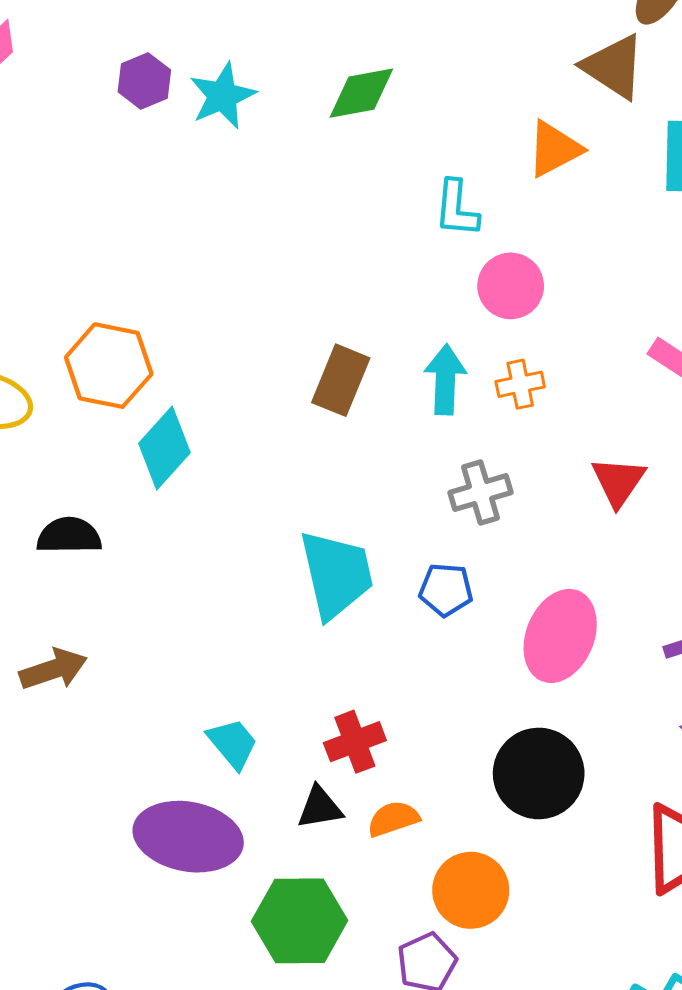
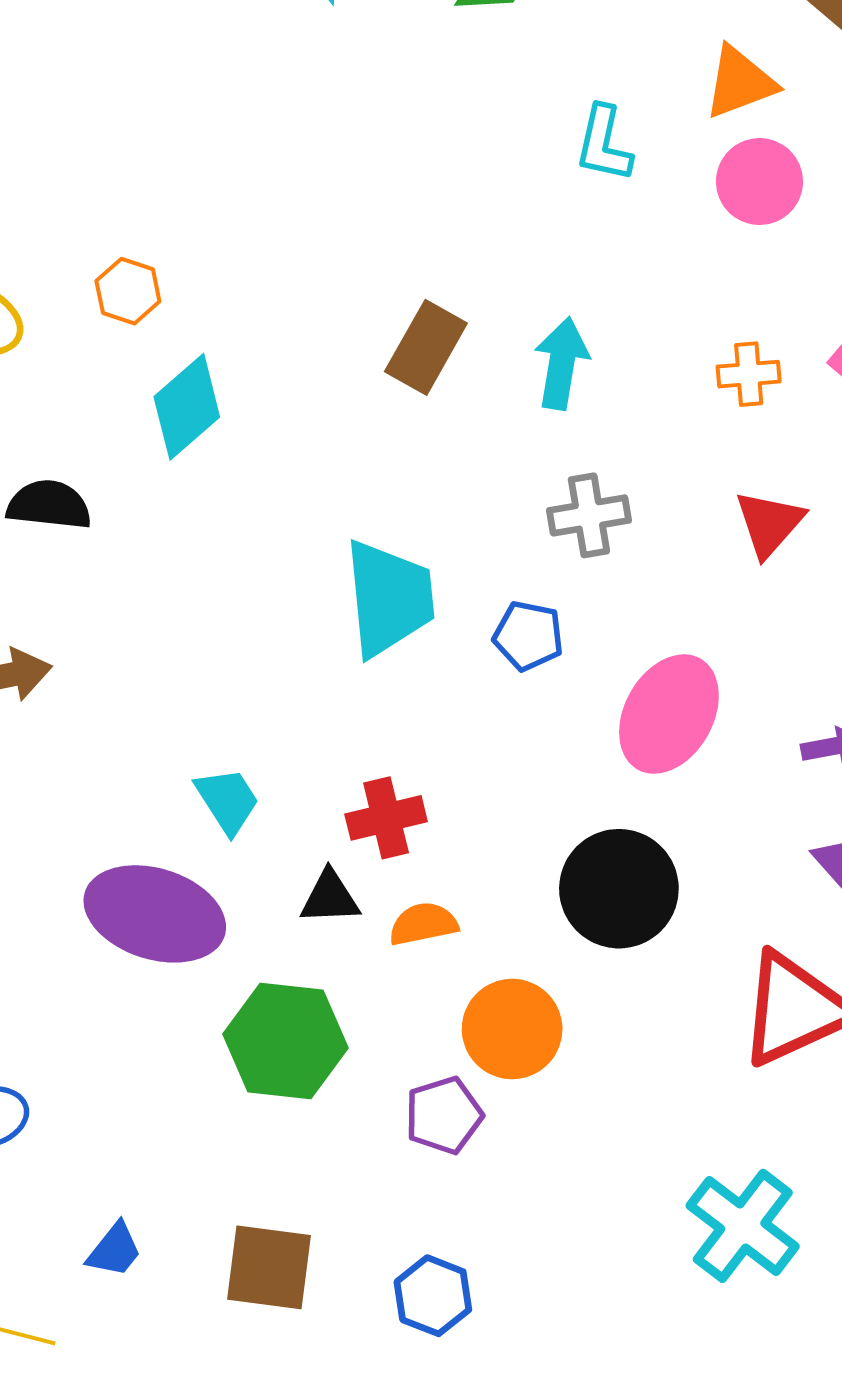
pink circle: (511, 286) -> (759, 182), moved
orange hexagon: (109, 366) -> (128, 291), size x0.6
orange cross: (520, 384) -> (749, 374), moved

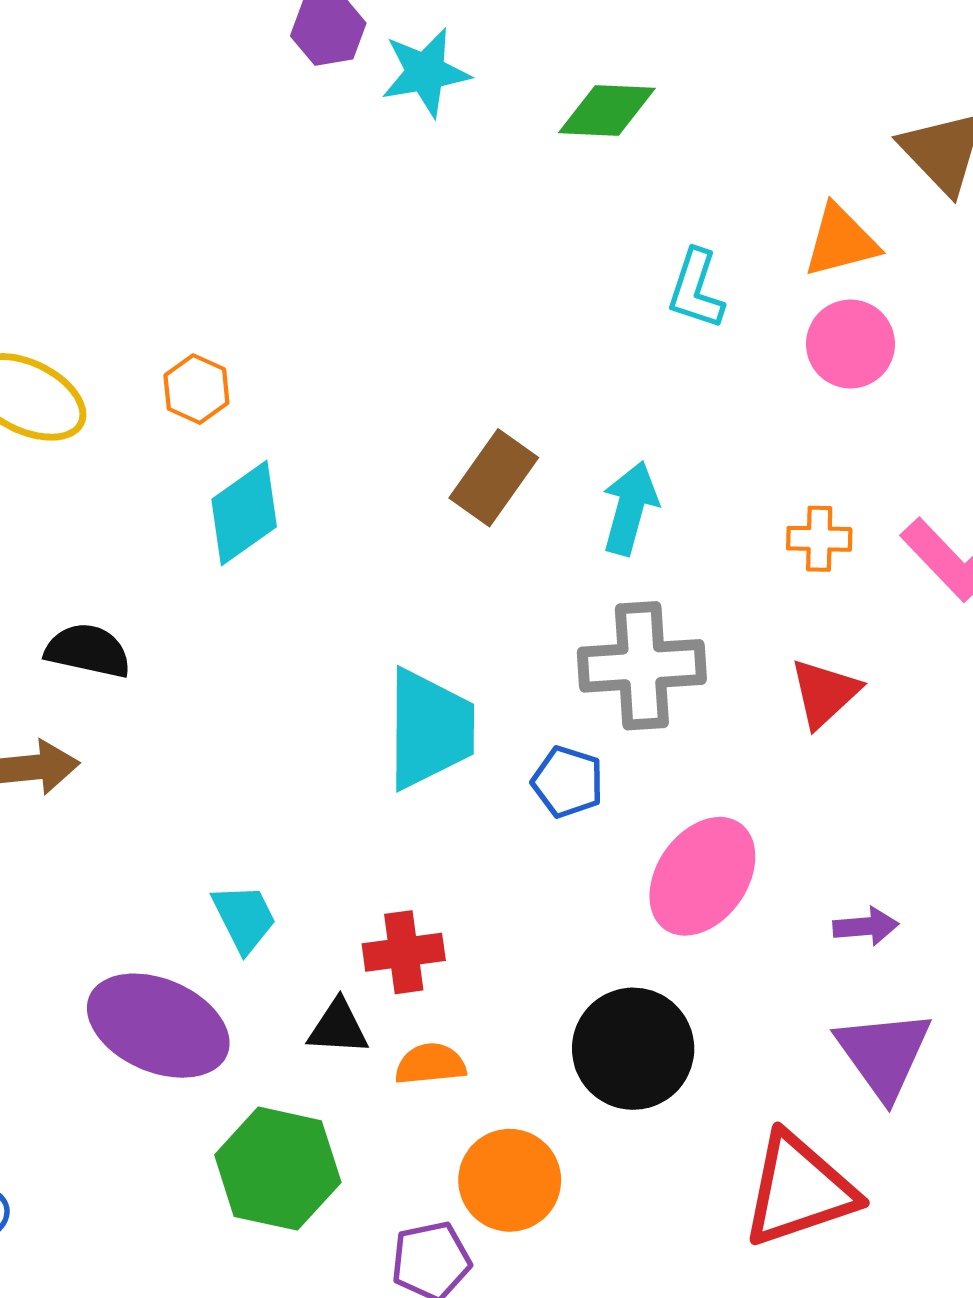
black semicircle: (49, 505) -> (88, 651), moved
gray cross: (589, 515) -> (642, 666), size x1.5

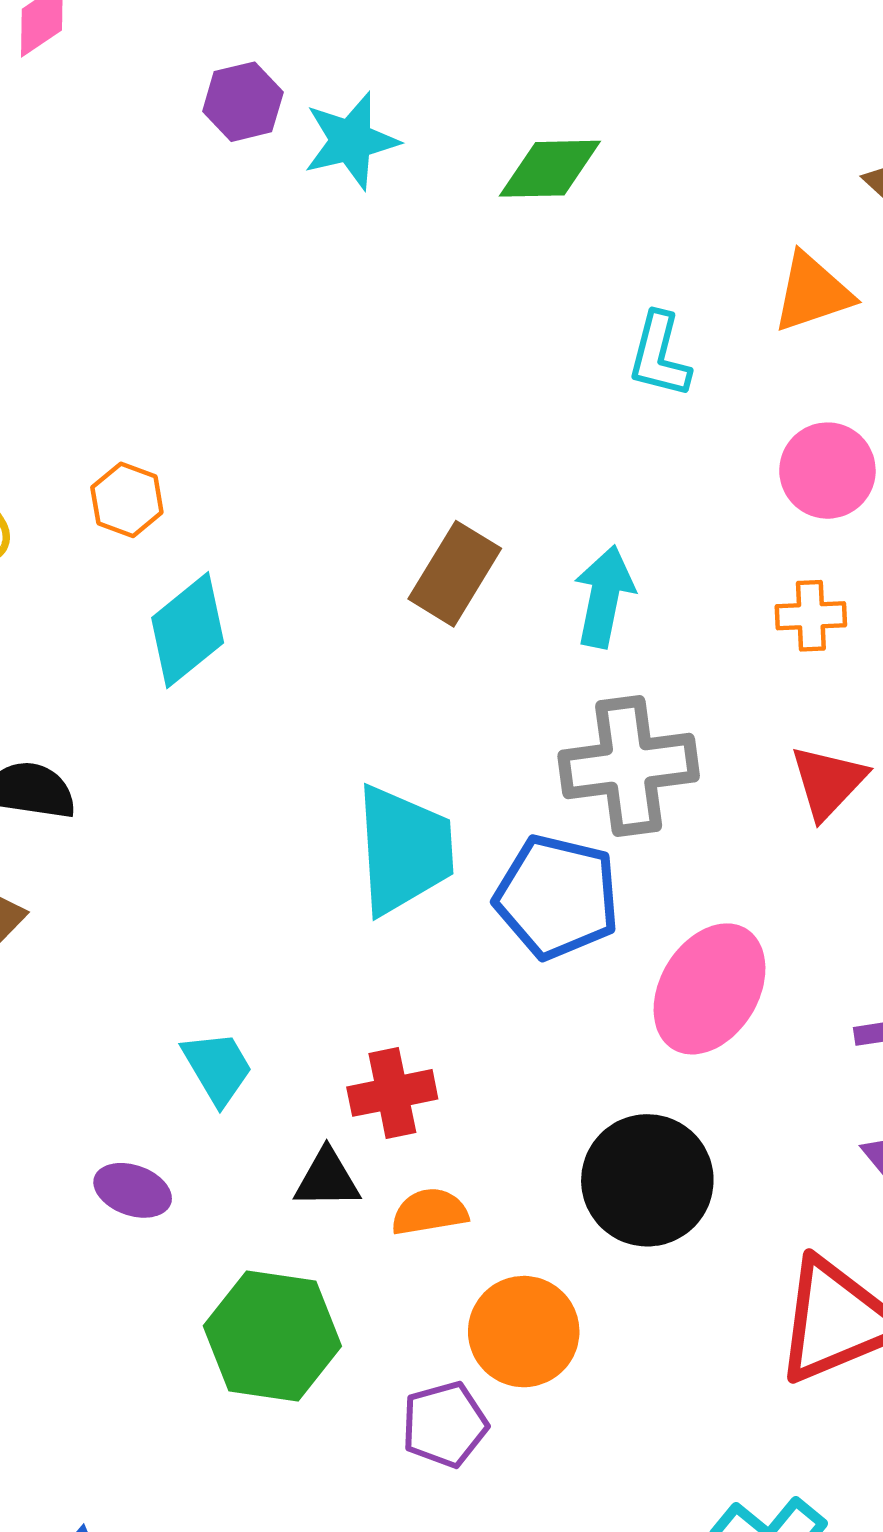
pink circle: (850, 344) -> (827, 471), moved
blue pentagon: (568, 782) -> (557, 897), size x1.6
purple ellipse: (158, 1026) -> (133, 1190), size x0.5

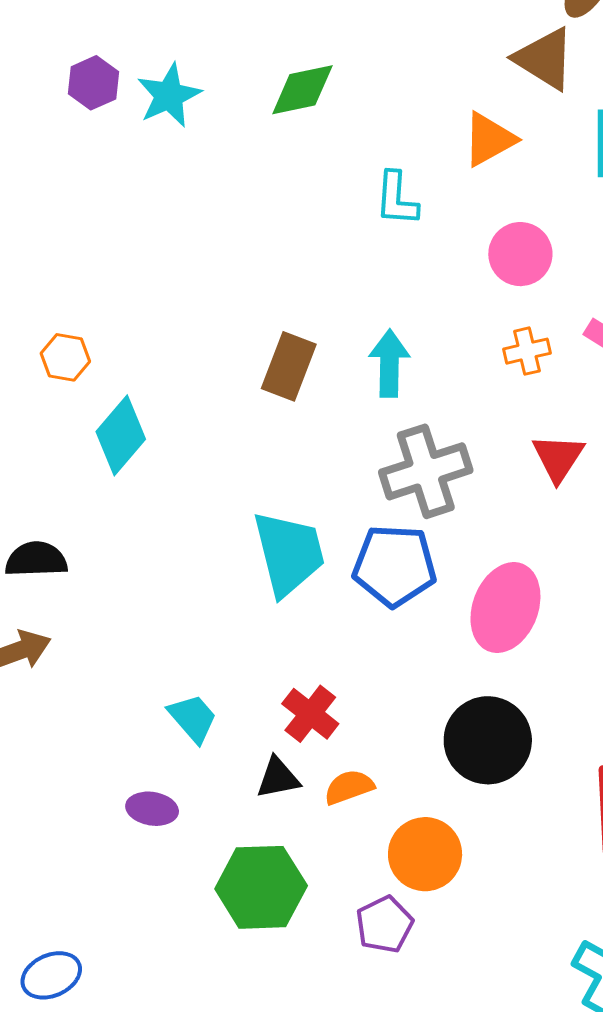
red cross: (392, 1093) -> (310, 714), turned -30

